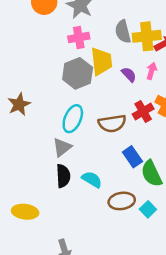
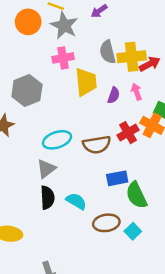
pink arrow: (152, 71) -> (136, 92), turned -35
gray hexagon: (78, 73) -> (27, 90), moved
purple semicircle: (129, 75) -> (114, 95), turned 63
cyan ellipse: (73, 119) -> (57, 140), turned 48
blue rectangle: (132, 157) -> (117, 178), turned -66

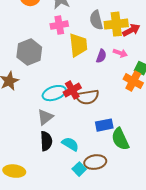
pink arrow: (136, 92) -> (120, 53), turned 128
red cross: (128, 133) -> (72, 90), moved
cyan square: (133, 231) -> (79, 169), moved

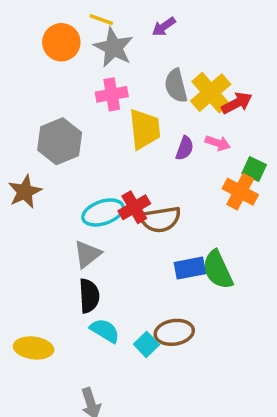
yellow cross: (116, 24) -> (211, 93), turned -35
green semicircle: (120, 139) -> (218, 270), moved
cyan semicircle: (70, 144) -> (105, 331), moved

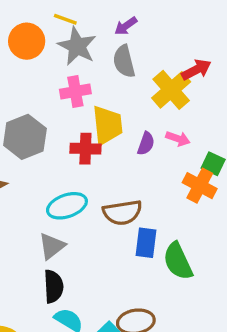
gray semicircle: (176, 86) -> (124, 61), moved
red arrow: (237, 103) -> (196, 70), moved
red cross: (134, 207) -> (85, 149), moved, turned 32
blue rectangle: (190, 268) -> (146, 243), moved, turned -72

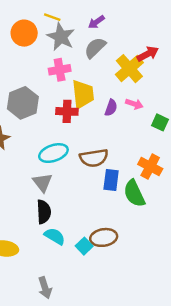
gray semicircle: (124, 61) -> (95, 48), turned 60
orange cross: (200, 186) -> (150, 166), moved
gray triangle: (52, 246) -> (42, 182), turned -30

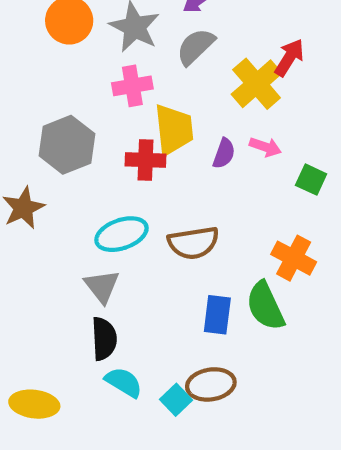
red arrow: (148, 54) -> (289, 58), turned -30
blue rectangle: (111, 180) -> (217, 315), moved

